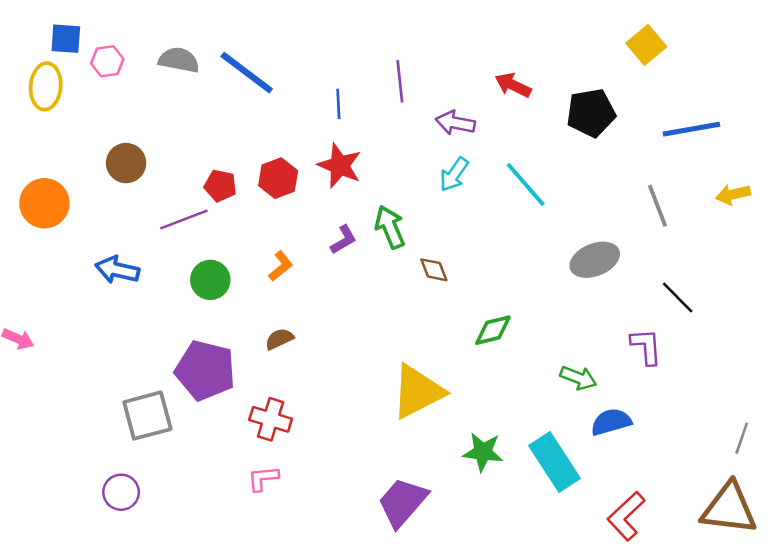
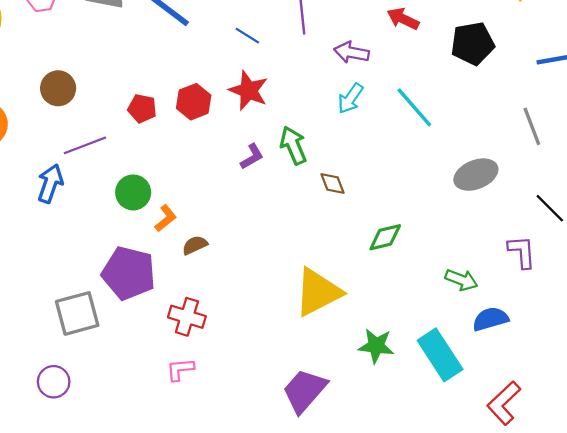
blue line: (338, 104) -> (247, 36), turned -55
purple line: (184, 220) -> (85, 145), moved
orange L-shape: (281, 266) -> (166, 218), moved
blue arrow: (117, 270) -> (50, 183), turned 96

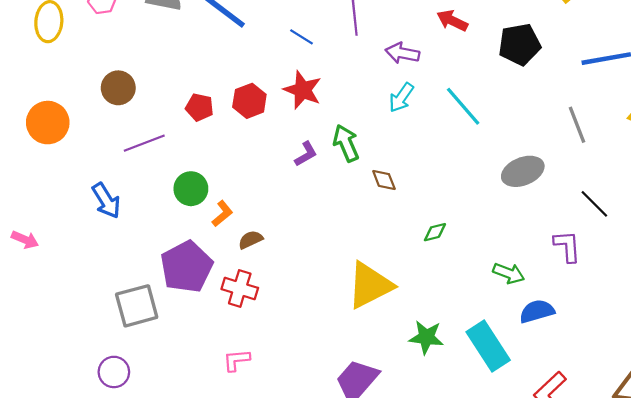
blue arrow: (50, 183) -> (106, 201), moved, turned 129
green diamond: (385, 237) -> (435, 232), size x0.7
purple pentagon: (129, 273) -> (187, 267), turned 30
red cross: (187, 317) -> (240, 288), moved

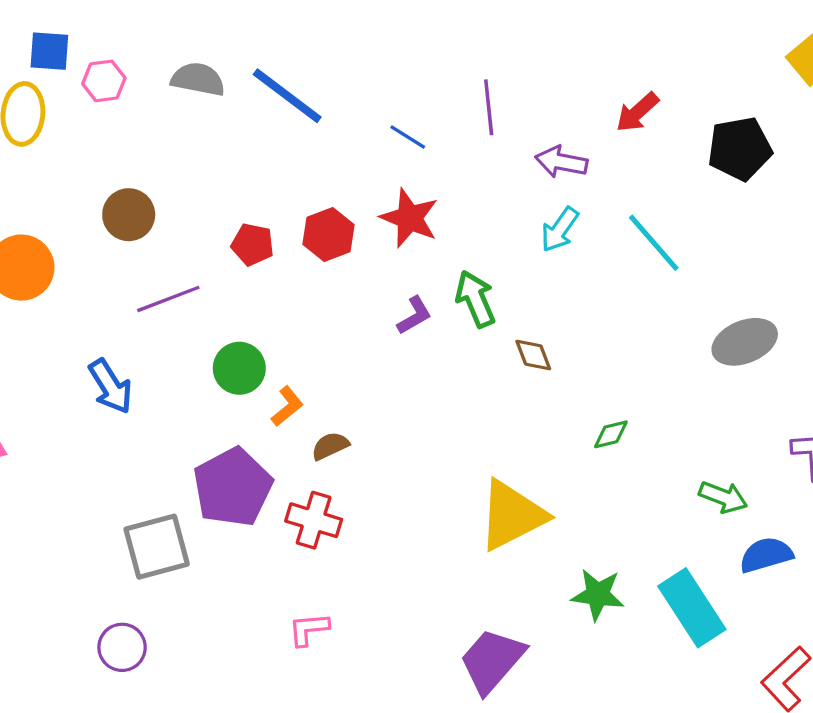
red arrow: (452, 21) -> (637, 112), turned -68

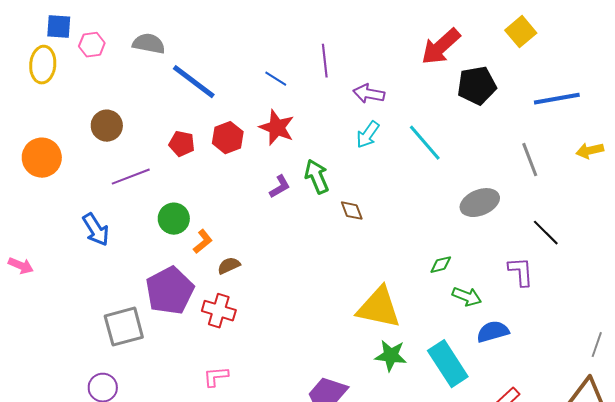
blue line: (287, 96) -> (194, 82), moved
red arrow: (637, 112) -> (441, 47), moved, size x1.5
green diamond: (611, 434) -> (441, 265), moved
yellow triangle: (512, 515) -> (379, 308), moved, turned 39

